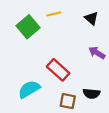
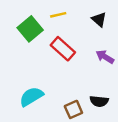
red rectangle: (58, 70) -> (63, 49), moved
brown square: (68, 101) -> (73, 109), turned -35

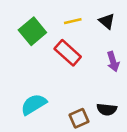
yellow line: (58, 15) -> (73, 21), moved
purple arrow: (105, 57) -> (113, 62), turned -138

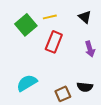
yellow line: (73, 21) -> (50, 17), moved
red rectangle: (68, 53) -> (54, 42), turned 70

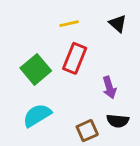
green square: (26, 25) -> (36, 69), moved
purple arrow: (90, 49) -> (109, 88), moved

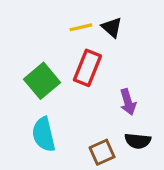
black triangle: (118, 24) -> (112, 27), moved
cyan semicircle: (37, 115) -> (44, 134), turned -72

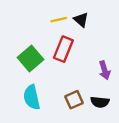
purple arrow: (128, 102) -> (105, 70), moved
brown square: (102, 152) -> (74, 100), moved

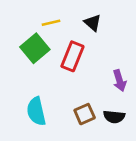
yellow line: (59, 20) -> (51, 23), moved
green square: (31, 58) -> (35, 48), moved

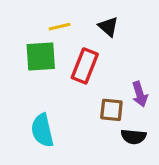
green square: (35, 48) -> (41, 56), turned 36
brown square: (85, 114) -> (111, 110), moved, turned 30

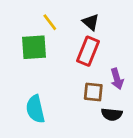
yellow line: (60, 27) -> (50, 22), turned 66
red rectangle: (85, 66) -> (88, 51), moved

